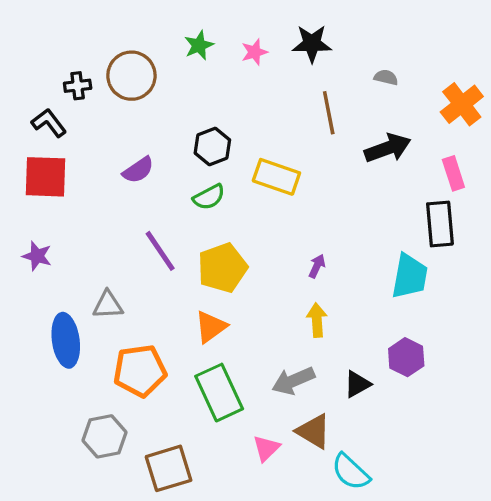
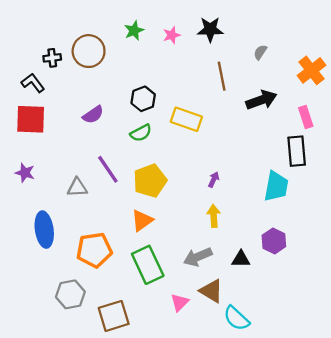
gray semicircle: (386, 77) -> (260, 52), turned -70
gray triangle: (108, 305) -> (77, 187), moved
black triangle: (357, 384) -> (241, 259), turned 30

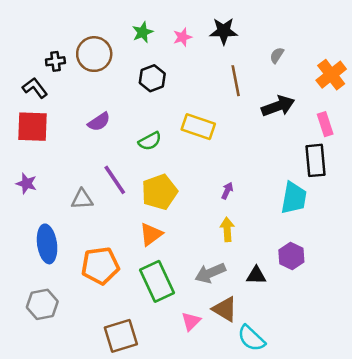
black hexagon: (143, 99) -> (152, 78), moved
gray hexagon: (70, 294) -> (42, 304), moved

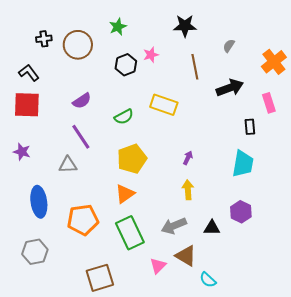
pink star: (182, 37) -> (151, 55), moved
black cross: (55, 61) -> (44, 39), moved
black rectangle: (315, 160) -> (250, 127), moved, size x0.6
purple line: (115, 180) -> (81, 137), moved
cyan semicircle: (251, 338) -> (208, 280), size x0.7

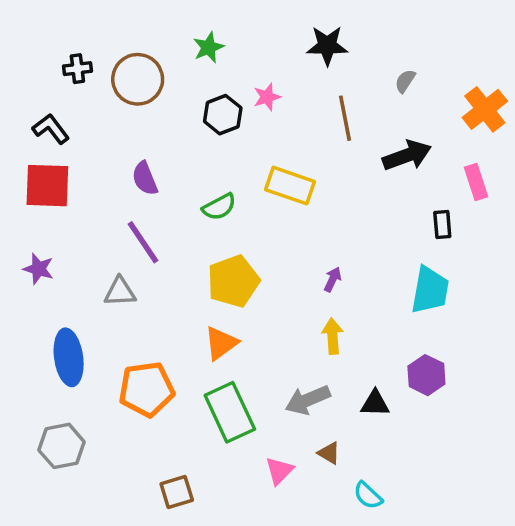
purple semicircle: (82, 101) -> (145, 178), turned 102
brown triangle: (186, 256) -> (329, 453), size x0.6
brown square: (100, 278) -> (177, 492), size x0.7

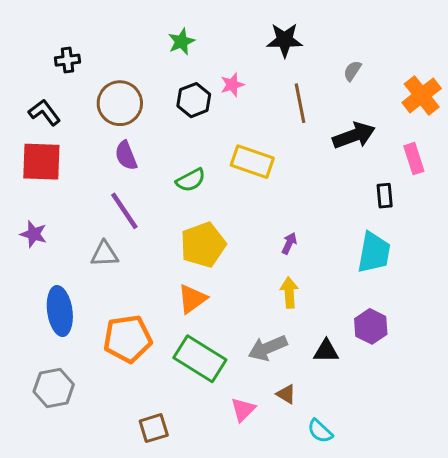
brown circle: (138, 79) -> (120, 103), moved
green rectangle: (230, 412) -> (200, 359), turned -33

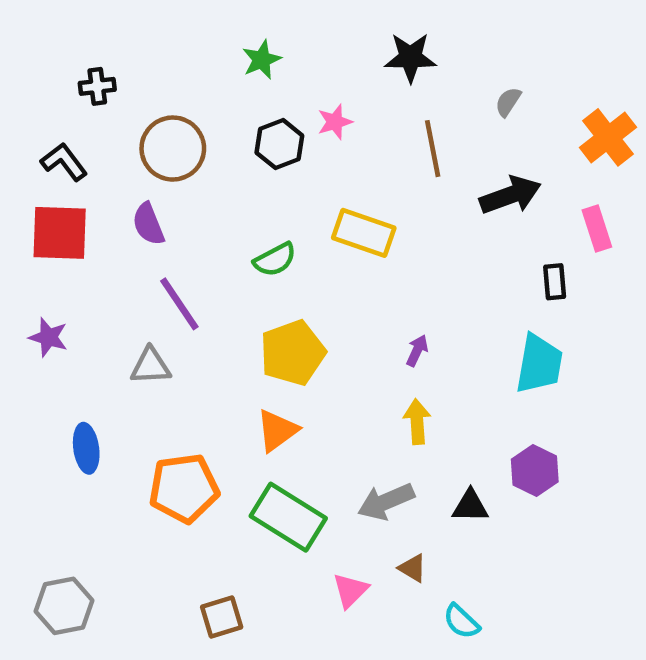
purple semicircle: (126, 156) -> (148, 224), moved
blue ellipse: (60, 311) -> (86, 448), size x0.7
gray hexagon: (54, 388) -> (64, 606), moved

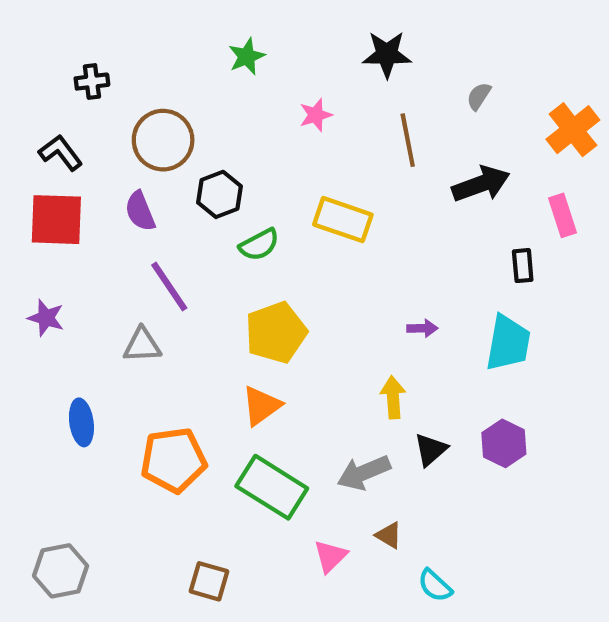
black hexagon: (279, 144) -> (219, 194), moved
purple arrow: (417, 351) -> (422, 328), moved, turned 64
black triangle: (470, 506) -> (431, 450), moved, turned -42
brown square: (222, 617) -> (209, 581), turned 33

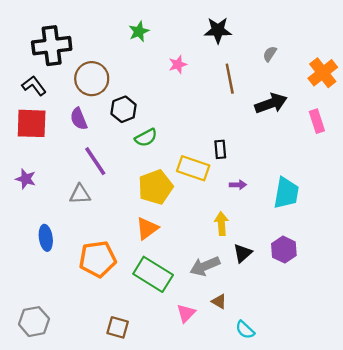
black cross: (92, 82) -> (52, 46), size x2.0
yellow rectangle: (343, 220) -> (193, 168), moved
black rectangle: (523, 266) -> (220, 149), moved

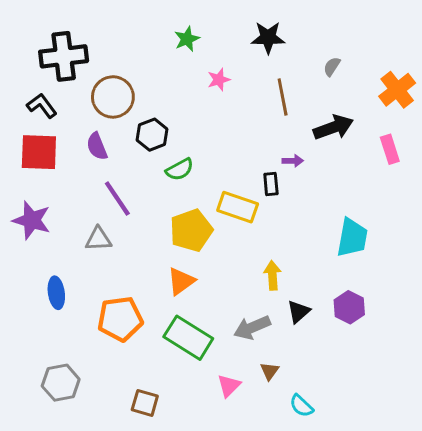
green star: (139, 31) -> (187, 39), moved
purple star: (26, 179) -> (32, 220), size x1.5
purple arrow: (238, 185) -> (293, 161), moved
brown triangle: (219, 301) -> (270, 371), turned 35
gray hexagon: (34, 322) -> (61, 383), moved

